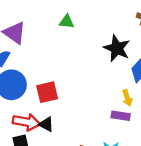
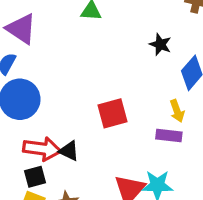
black star: (117, 48) -> (160, 44), size x0.6
red square: (47, 92) -> (113, 113), moved

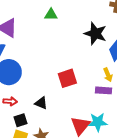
black star: (160, 44) -> (95, 34), size x1.6
red arrow: (42, 149) -> (10, 101), moved, size x0.6

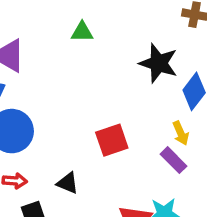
purple rectangle: (103, 90) -> (174, 160), turned 42

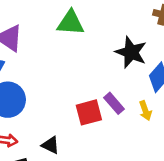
green triangle: (82, 32) -> (71, 23), size x1.5
purple rectangle: (174, 160) -> (114, 103), moved

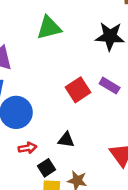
red square: (89, 112) -> (78, 90), moved

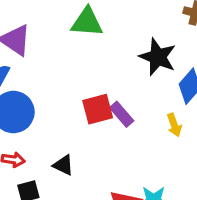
purple rectangle: (110, 86) -> (122, 114), moved

